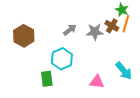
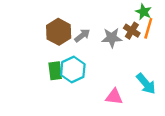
brown hexagon: (24, 36) -> (59, 32), moved
green rectangle: (47, 79) -> (55, 71), moved

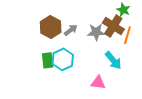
orange line: (148, 28) -> (127, 35), moved
brown cross: (132, 31) -> (113, 26), size x1.5
cyan arrow: (146, 84) -> (113, 60), moved

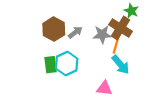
orange line: (127, 35) -> (116, 44), moved

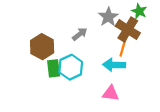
brown hexagon: (54, 29) -> (42, 47), moved
gray star: (102, 34) -> (108, 17), moved, turned -30
cyan arrow: (121, 65) -> (114, 65), moved, turned 132

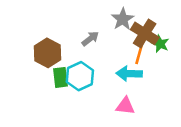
green star: (139, 11) -> (160, 44), moved

